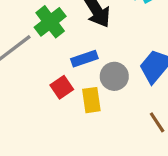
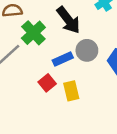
gray circle: (114, 76) -> (87, 50), moved

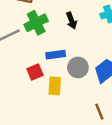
black arrow: (68, 20) -> (72, 21), size x0.6
gray circle: (87, 50) -> (78, 67), moved

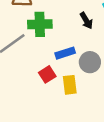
black arrow: (72, 21) -> (86, 21), moved
green cross: (36, 23) -> (40, 24), turned 35

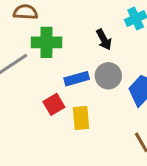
gray circle: (90, 62) -> (108, 76), moved

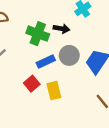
black arrow: (104, 40) -> (61, 29), turned -42
green cross: (46, 42) -> (38, 34), moved, turned 30

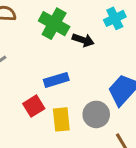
green cross: (38, 34) -> (54, 24), moved
gray circle: (69, 55) -> (96, 114), moved

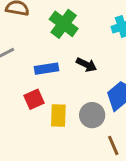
black arrow: (83, 40) -> (87, 65), moved
blue rectangle: (56, 80) -> (47, 69), moved

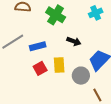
blue rectangle: (47, 69) -> (38, 46), moved
yellow rectangle: (58, 115) -> (59, 65), moved

